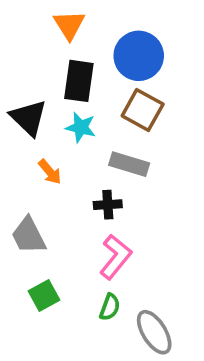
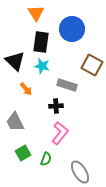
brown square: (143, 110) -> (92, 65), moved
green semicircle: (110, 307) -> (46, 159), moved

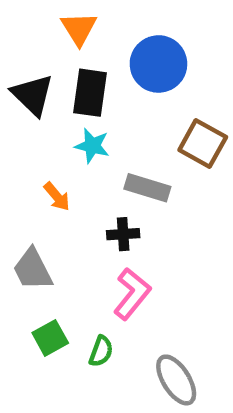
black triangle: (15, 61) -> (33, 95), moved

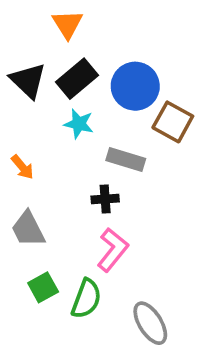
blue circle: (158, 64) -> (135, 86), moved
black rectangle: (90, 93) -> (77, 79), turned 42
orange arrow: (57, 197) -> (22, 167), moved
green semicircle: (101, 351) -> (86, 299), size x1.5

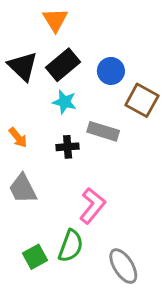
blue circle: (135, 86) -> (111, 71), size x0.7
black cross: (105, 199) -> (68, 147), moved
green square: (43, 287) -> (35, 257), moved

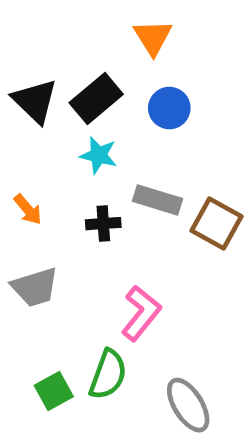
orange triangle: (55, 20) -> (153, 37), moved
brown square: (142, 100) -> (216, 224), moved
gray trapezoid: (23, 189) -> (35, 287), turned -80

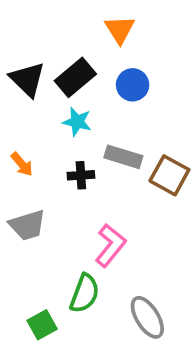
green square: (54, 391) -> (42, 325), moved

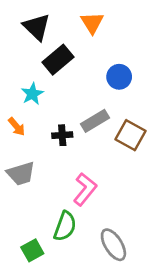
black triangle: (27, 79) -> (37, 27), moved
blue circle: (133, 85) -> (119, 77), moved
cyan star: (77, 122) -> (32, 94), moved, turned 30
gray rectangle: (123, 157) -> (95, 121), turned -48

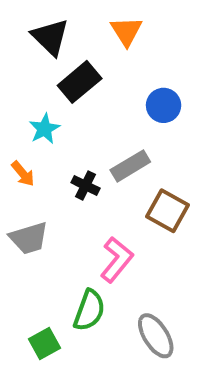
black cross: (62, 135) -> (85, 185), turned 30
brown square: (131, 135) -> (167, 211), moved

